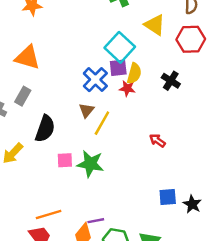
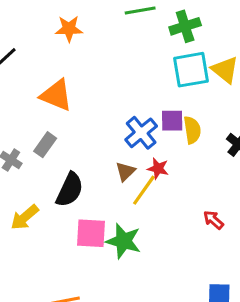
cyan square: (120, 47) -> (191, 70), moved, turned 32
yellow semicircle: (134, 73) -> (192, 130), turned -30
red star: (127, 88) -> (158, 169), moved
pink square: (65, 160) -> (91, 233), size x1.5

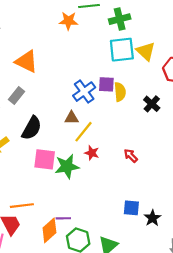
orange star: (69, 29) -> (68, 21), moved
red star: (158, 169) -> (92, 153), moved
brown triangle: (125, 171) -> (71, 118), turned 40
green star: (124, 241) -> (67, 166), turned -30

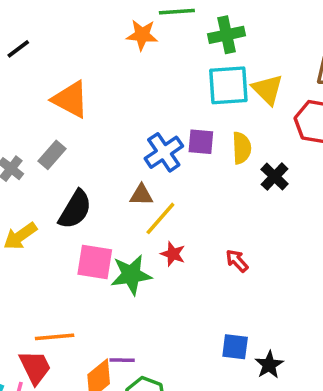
yellow semicircle: (120, 92) -> (242, 148), moved

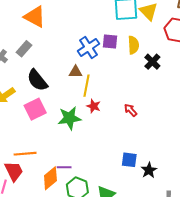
black semicircle: (75, 210) -> (37, 80), turned 110
yellow line: (160, 218) -> (86, 86), turned -30
pink square: (95, 262) -> (35, 109), moved, turned -35

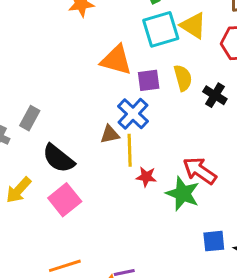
orange triangle: (35, 17) -> (116, 60), moved
blue cross: (89, 47) -> (133, 114), moved
red arrow: (131, 110) -> (200, 171), size x1.6
green star: (69, 118) -> (183, 194), moved, turned -30

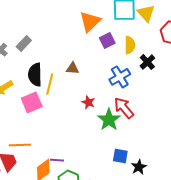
orange triangle: (116, 60) -> (90, 22), turned 45
purple square: (149, 80) -> (107, 40), turned -35
blue cross: (133, 114) -> (120, 77), moved
yellow line: (130, 150) -> (50, 84), moved
black semicircle: (58, 158) -> (35, 75), turned 35

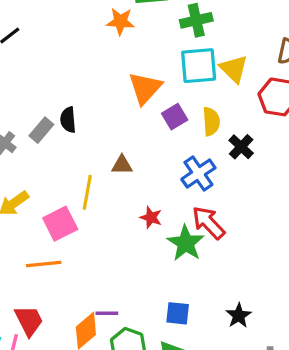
black semicircle: (35, 75) -> (68, 120), moved, size x0.7
orange line: (20, 145) -> (44, 264), moved
blue square: (120, 156) -> (178, 313), moved

